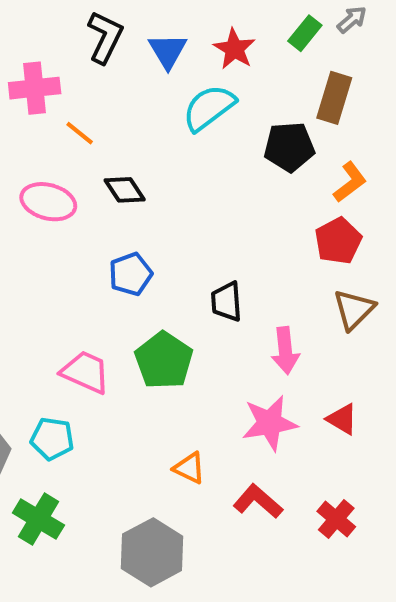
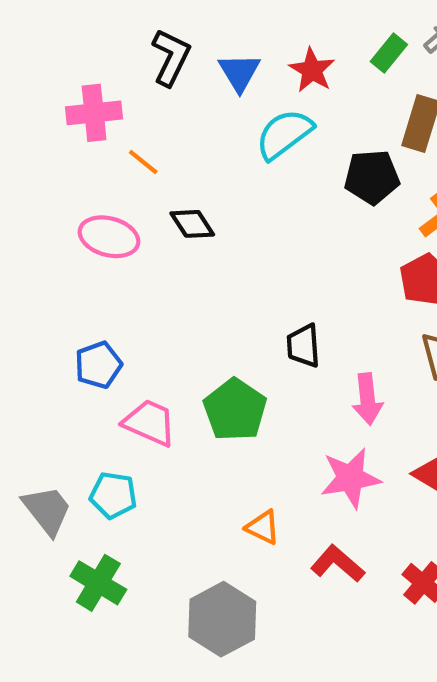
blue pentagon: (131, 274) -> (98, 365), moved

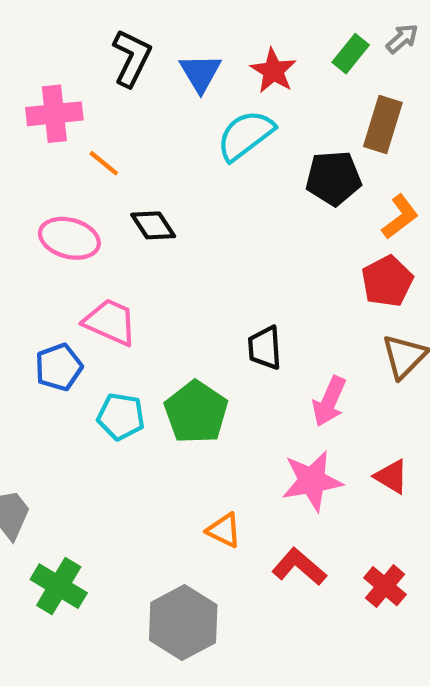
pink arrow: (367, 399) -> (329, 401), turned 30
pink trapezoid: (150, 423) -> (110, 322), moved
cyan pentagon: (113, 495) -> (121, 416), moved

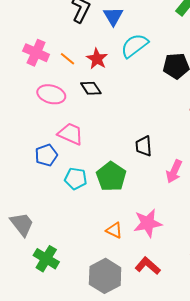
red star: (273, 71) -> (97, 59), moved
pink cross: (54, 114) -> (36, 53), moved, turned 30
pink star: (312, 481) -> (148, 223), moved
orange triangle: (224, 530) -> (114, 230), moved
red L-shape: (299, 567) -> (148, 266), moved

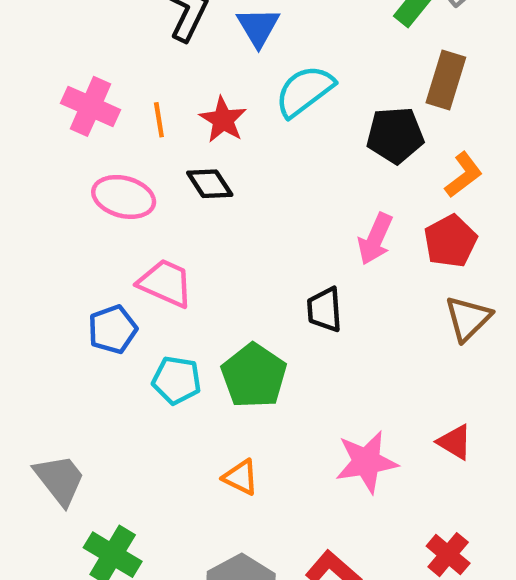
orange line: (68, 59) -> (159, 120), turned 42
pink arrow: (174, 171) -> (375, 239), moved
pink star: (148, 223) -> (366, 462), moved
orange triangle: (114, 230) -> (241, 477), moved

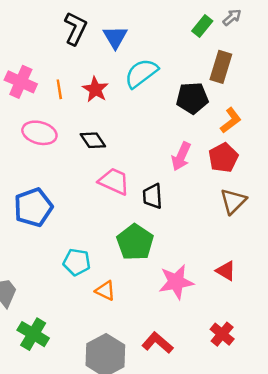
black diamond: (210, 184) -> (93, 140), moved
pink trapezoid: (166, 283) -> (114, 181), moved
blue pentagon: (113, 329) -> (33, 207), size x1.4
green pentagon: (254, 376) -> (135, 242), moved
cyan pentagon: (177, 380) -> (77, 262), moved

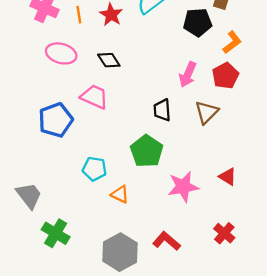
pink trapezoid: (114, 181) -> (94, 97), moved
brown triangle: (233, 201) -> (207, 112), moved

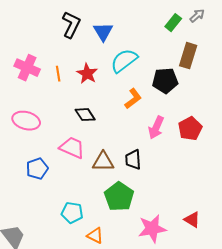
orange L-shape: (232, 42) -> (133, 99), moved
pink ellipse: (61, 53) -> (26, 121), moved
brown triangle: (207, 112) -> (103, 162), moved, turned 45
blue pentagon: (56, 120) -> (37, 169), size x0.7

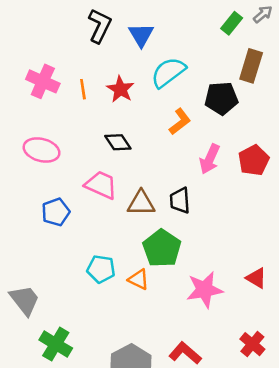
orange triangle: (95, 236) -> (139, 279), moved

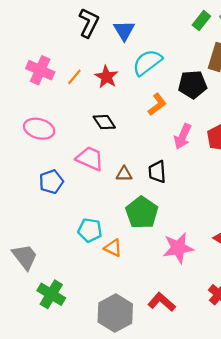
orange line: (83, 89) -> (74, 77), turned 49
brown triangle: (141, 203) -> (124, 174), size x0.7
orange triangle: (139, 279) -> (113, 248), moved

